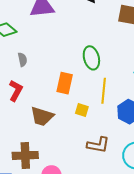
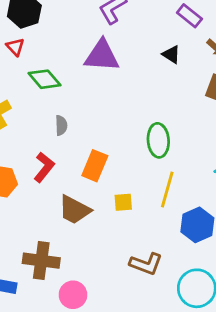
orange rectangle: (65, 83) -> (95, 166), moved
yellow square: (82, 110) -> (123, 202), moved, turned -32

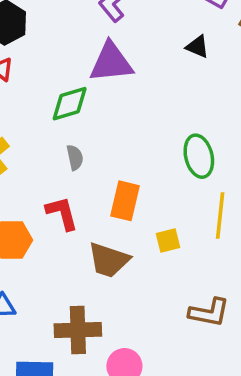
green diamond: (44, 79) -> (70, 104), moved, turned -56
red L-shape: (44, 167) -> (62, 213), turned -44

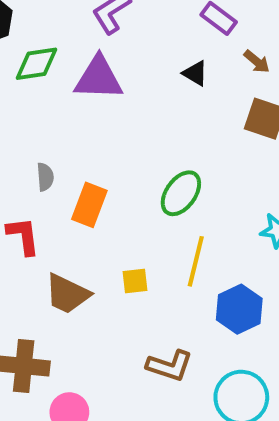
green diamond: (70, 104) -> (36, 64), moved
green ellipse: (199, 156) -> (181, 193), turned 42
orange rectangle: (125, 201) -> (89, 205), moved

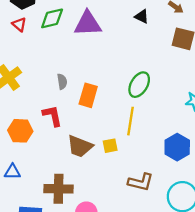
yellow line: (196, 261) -> (130, 121), moved
yellow square: (135, 281) -> (110, 146), moved

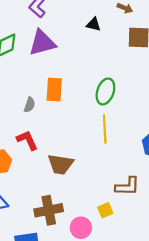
gray semicircle: (62, 82) -> (30, 105), turned 40
orange rectangle: (88, 95) -> (54, 89), moved
yellow square: (110, 146) -> (105, 210), moved

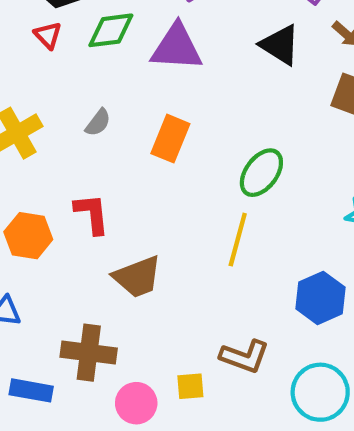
black triangle: (94, 24) -> (280, 45), size x1.5
gray semicircle: (30, 105) -> (98, 123), moved
brown trapezoid: (61, 164) -> (137, 277), turned -48

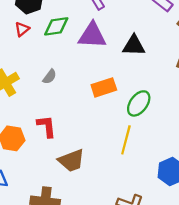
red triangle: (48, 35) -> (22, 29), turned 35
black triangle: (280, 45) -> (134, 46), moved, turned -30
orange rectangle: (170, 139) -> (104, 87), moved, turned 50

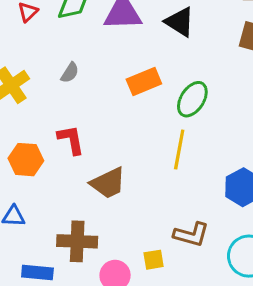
black triangle: (134, 46) -> (180, 22), turned 35

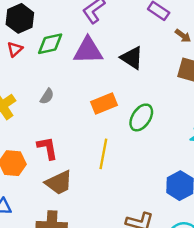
yellow line: (179, 150) -> (103, 154), moved
brown trapezoid: (108, 183) -> (59, 183), moved

